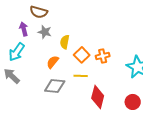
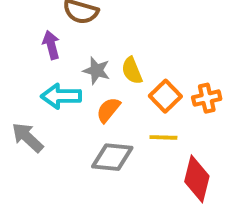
gray star: (45, 32) -> (96, 71), moved
yellow semicircle: (65, 42) -> (132, 71), turned -32
cyan arrow: (17, 52) -> (61, 96), moved, turned 54

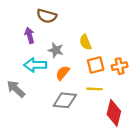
yellow semicircle: (132, 71) -> (85, 42), moved
orange square: (165, 96) -> (96, 65), turned 30

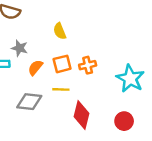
yellow semicircle: (85, 42) -> (60, 31), moved
orange semicircle: (63, 73) -> (35, 68), moved

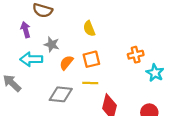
orange cross: (88, 65) -> (136, 55), moved
cyan star: (130, 79) -> (155, 73), size x0.7

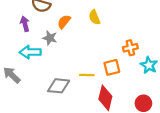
yellow semicircle: (89, 29) -> (94, 17), moved
orange square: (91, 59) -> (112, 67), moved
orange semicircle: (66, 63) -> (64, 22), moved

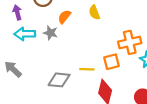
purple arrow: (25, 24) -> (17, 12), moved
orange cross: (130, 48) -> (130, 42), size x1.5
cyan arrow: (30, 52) -> (25, 34), moved

